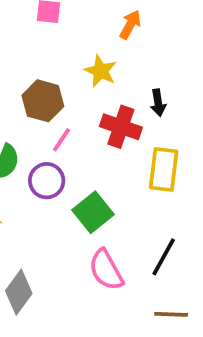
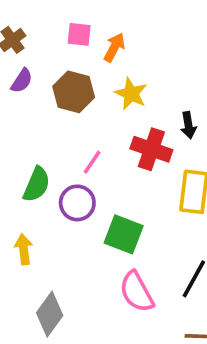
orange arrow: (130, 25) -> (114, 47), moved
brown hexagon: (43, 101) -> (74, 92), moved
green square: (93, 212) -> (124, 234), turned -30

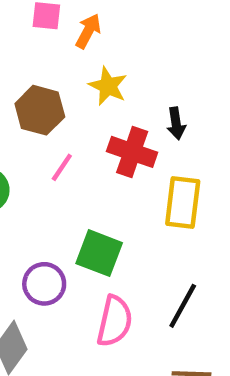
brown hexagon: (74, 92) -> (40, 110), moved
purple circle: (77, 203) -> (44, 284), moved
pink semicircle: (137, 292) -> (115, 321), turned -138

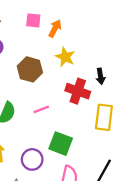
pink line: (62, 167) -> (41, 109), moved, turned 35

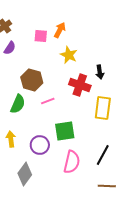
pink square: (33, 20) -> (41, 36), moved
brown hexagon: (30, 69) -> (32, 80), moved
green square: (61, 144) -> (65, 131), turned -30

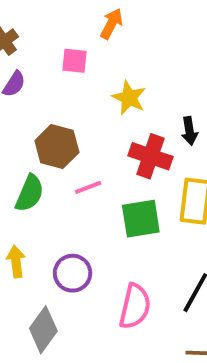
orange arrow: (60, 30) -> (112, 24), moved
green square: (65, 131) -> (141, 219), moved

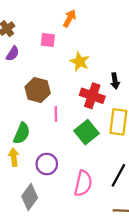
pink line: (88, 187) -> (56, 114), turned -70
green semicircle: (30, 193) -> (22, 133), moved
green square: (141, 219) -> (87, 132), turned -30

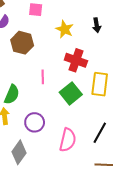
black arrow: (115, 81) -> (97, 25), moved
brown hexagon: (38, 90) -> (22, 43), moved

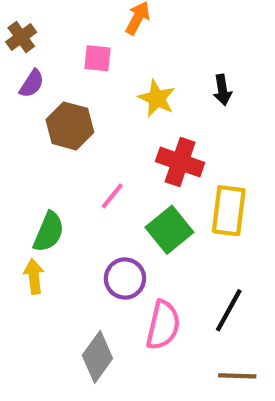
pink line: (43, 77) -> (112, 196), turned 40
purple circle: (35, 122) -> (125, 278), moved
gray diamond: (19, 152) -> (97, 357), moved

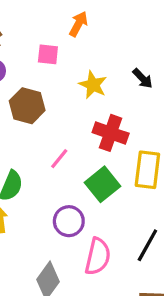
black arrow: (222, 90) -> (143, 78), turned -35

